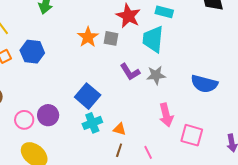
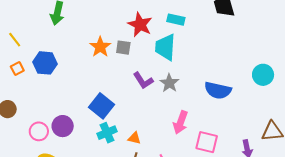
gray star: (156, 75) -> (169, 83), turned -30
pink arrow: (166, 115) -> (181, 122), turned 35

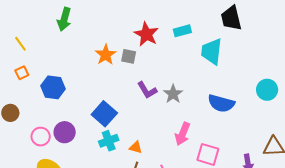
cyan rectangle: (176, 20) -> (182, 31), turned -30
cyan trapezoid: (165, 47) -> (212, 51), moved
blue hexagon: (45, 63) -> (53, 87), moved

